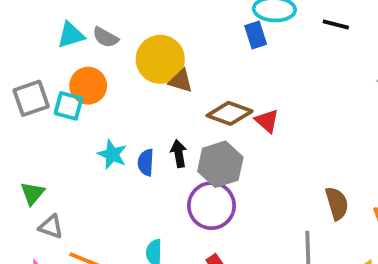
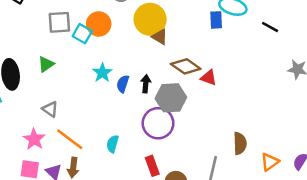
red triangle: (267, 121) -> (209, 78), turned -36
green triangle: (32, 193) -> (46, 64), moved

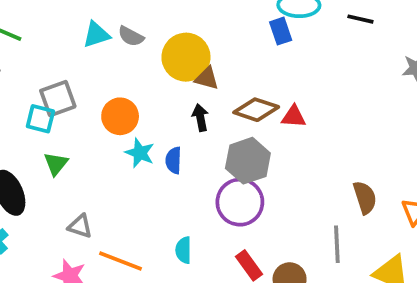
orange circle: (99, 24) -> (120, 116), moved
cyan square: (82, 34) -> (40, 119), moved
black arrow: (146, 84) -> (200, 118), moved

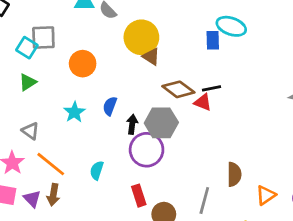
black line: (360, 19) -> (212, 88), moved, turned -42
black arrow: (200, 118) -> (132, 124), moved
cyan star: (140, 153) -> (74, 112), moved

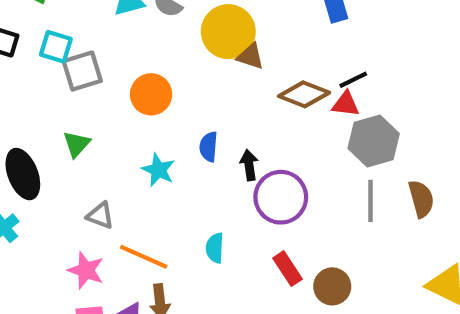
cyan square: (27, 48) -> (56, 47), moved
gray hexagon: (161, 123) -> (374, 141), moved
gray line: (204, 201) -> (370, 201), moved

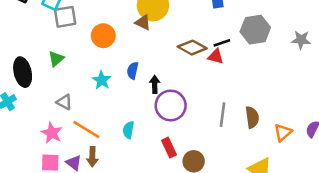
brown triangle: (250, 56) -> (143, 22), moved
gray hexagon: (374, 141) -> (255, 30), moved

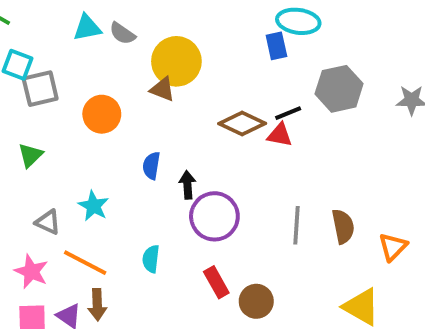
cyan star: (102, 80) -> (94, 206), moved

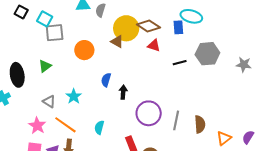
gray semicircle: (122, 33) -> (101, 10), turned 64
brown diamond: (242, 124) -> (148, 26), moved
red triangle: (280, 135) -> (154, 45), moved
purple circle: (214, 216) -> (149, 113), moved

